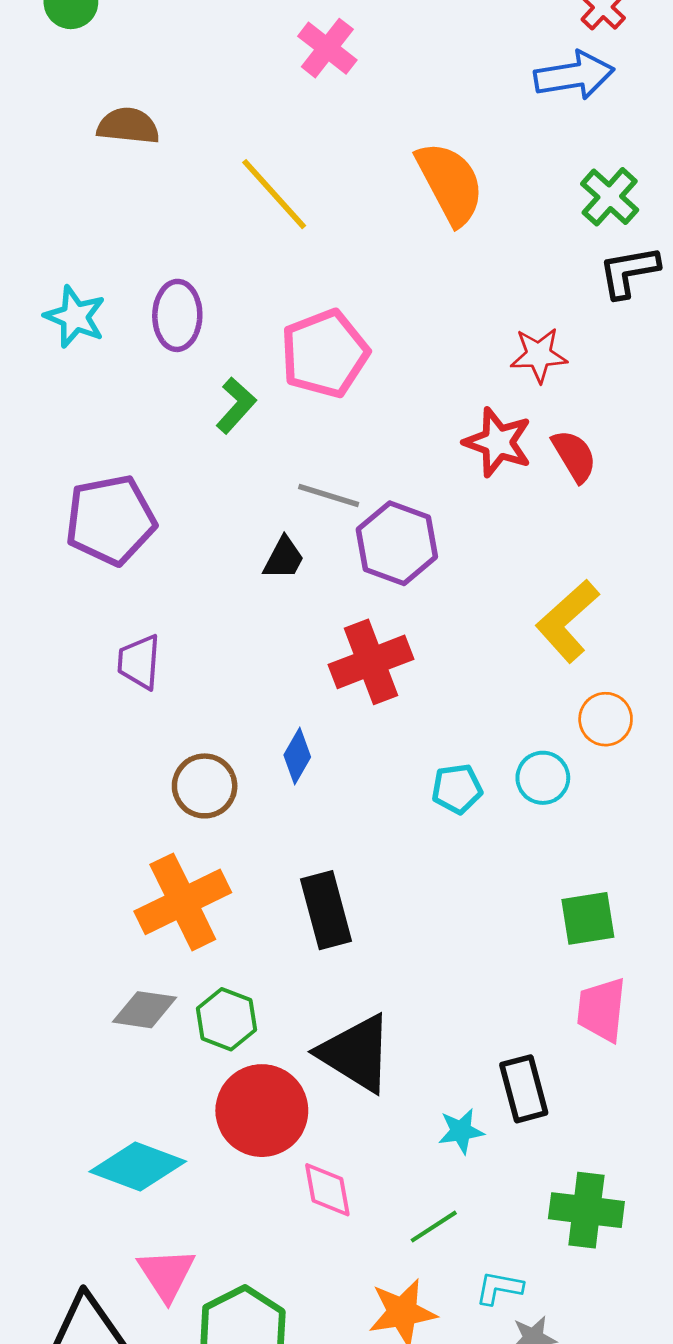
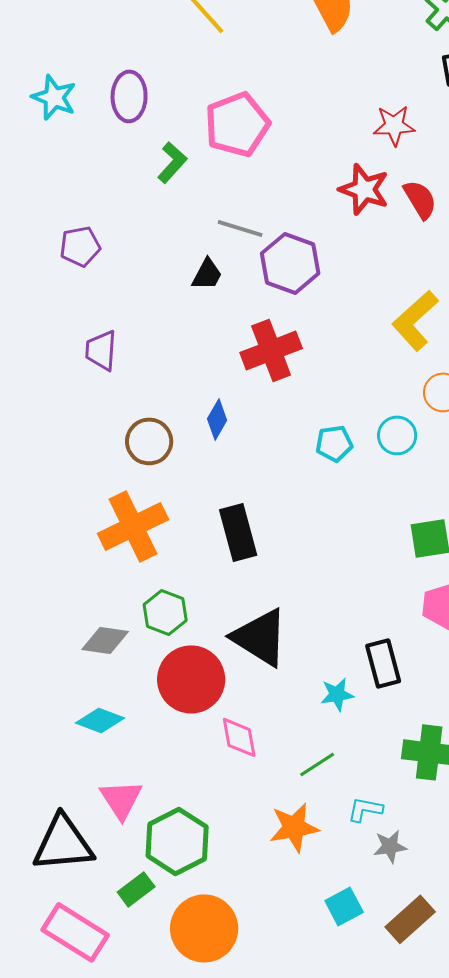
purple pentagon: (110, 520) -> (80, 246), size x0.6
gray diamond: (145, 1010) -> (105, 640), moved
cyan diamond: (138, 1167) -> (100, 720), size x0.7

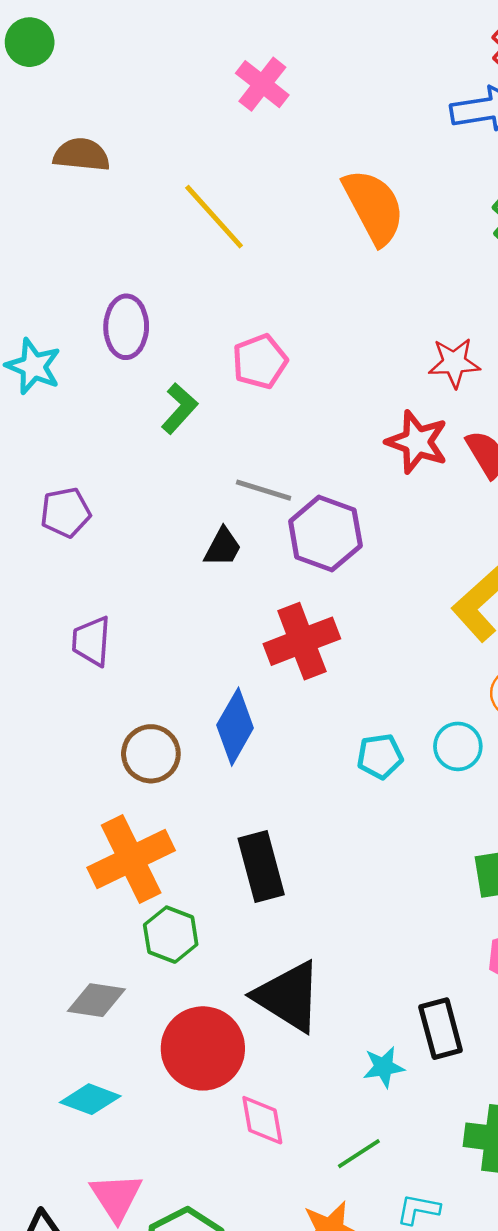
cyan star: (54, 97) -> (33, 366), moved
pink pentagon: (237, 124) -> (260, 361), size x0.7
blue diamond: (217, 419) -> (235, 727), size x1.5
green hexagon: (165, 612) -> (171, 935), moved

